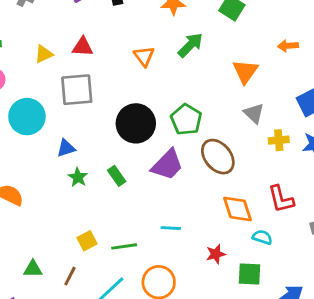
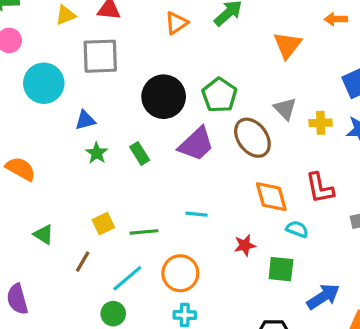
orange triangle: (144, 56) -> (176, 23), turned 30
gray triangle: (254, 113) -> (285, 109), moved
green triangle: (33, 269) -> (44, 234), moved, turned 30

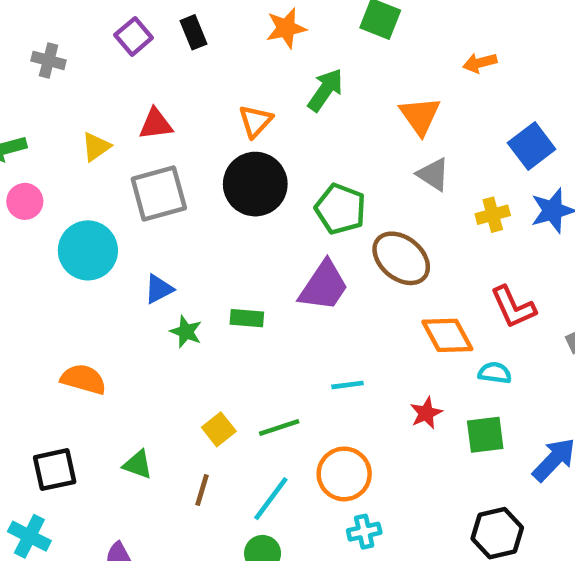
black circle: (164, 97) -> (255, 184), moved
gray triangle: (285, 109) -> (433, 174), moved
green rectangle: (140, 154) -> (247, 318), turned -40

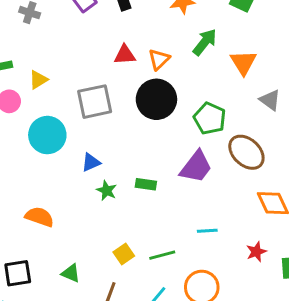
orange triangle: (420, 116) -> (243, 62), moved
red triangle: (156, 124) -> (125, 55), moved
yellow triangle: (96, 147) -> (38, 80), moved

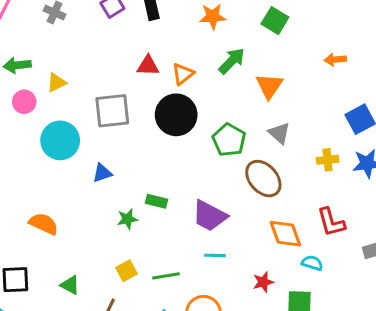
gray triangle: (270, 100) -> (279, 133), moved
purple trapezoid: (196, 167) -> (210, 216), moved, turned 75
green star: (107, 191) -> (127, 219), moved, turned 30

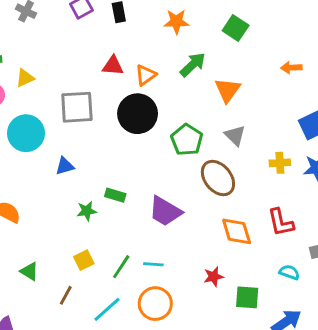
cyan line: (215, 255) -> (153, 264), moved
cyan semicircle: (312, 263) -> (289, 272), moved
green line: (166, 276) -> (121, 267), turned -50

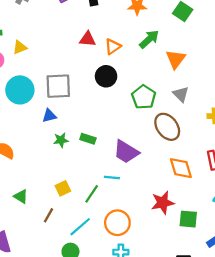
gray square: (77, 107) -> (58, 86), moved
black circle: (138, 114) -> (106, 76), size x0.7
green star: (87, 211) -> (61, 140), moved
cyan line: (153, 264) -> (112, 178), moved
red star: (214, 277) -> (163, 203), size x1.5

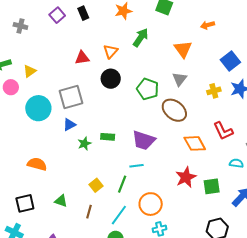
red triangle: (88, 39) -> (82, 58), moved
orange triangle: (176, 59) -> (183, 49), moved
gray triangle: (181, 94) -> (180, 79), turned 35

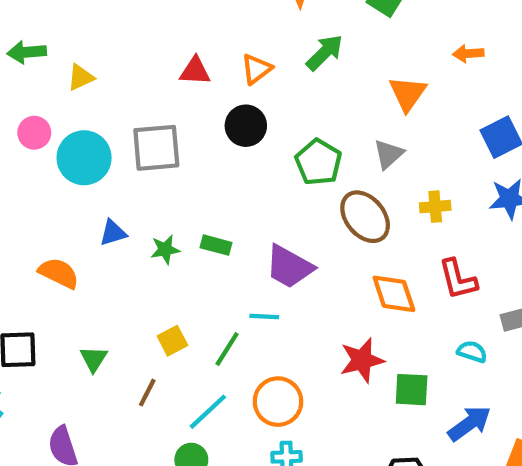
pink circle: (11, 87) -> (34, 133), moved
yellow cross: (214, 91) -> (435, 207), moved
blue triangle: (69, 125) -> (113, 233), moved
green triangle: (61, 201) -> (94, 359), turned 32

